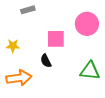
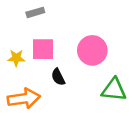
pink circle: (87, 24) -> (92, 50), moved
pink square: (56, 39) -> (43, 49), moved

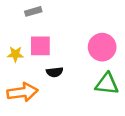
pink circle: (92, 50) -> (102, 47), moved
black semicircle: (58, 77) -> (55, 72), turned -70

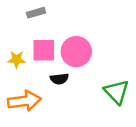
pink circle: (102, 47) -> (76, 52), moved
green triangle: (107, 84) -> (116, 92), turned 40

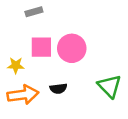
yellow star: (17, 59) -> (16, 65), moved
black semicircle: (59, 79) -> (58, 89), moved

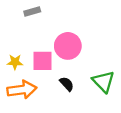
pink square: (41, 47) -> (43, 61), moved
black semicircle: (58, 89) -> (67, 84), moved, turned -126

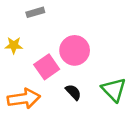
pink square: (43, 61) -> (47, 67), turned -35
yellow star: (15, 62) -> (14, 45), moved

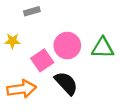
green triangle: (114, 90) -> (103, 48), moved, turned -45
black semicircle: (73, 92) -> (66, 83), size x1.6

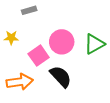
green triangle: (103, 48) -> (94, 44), turned -30

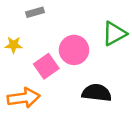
green triangle: (94, 44) -> (114, 34), moved
black semicircle: (61, 77) -> (97, 93), moved, turned -40

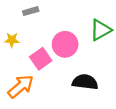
orange arrow: (24, 98) -> (21, 86), turned -32

